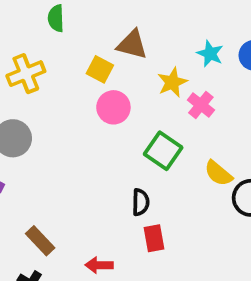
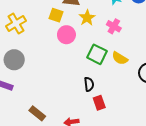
yellow star: (172, 82) -> (87, 18), moved
yellow semicircle: (218, 173) -> (120, 58), moved

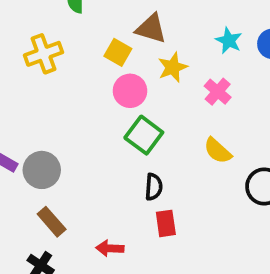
green square: (97, 54) -> (144, 135), moved
gray circle: (14, 60) -> (42, 170), moved

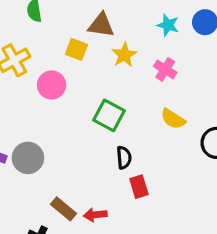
pink circle: (130, 91) -> (52, 85), moved
brown rectangle: (52, 222) -> (63, 209), moved

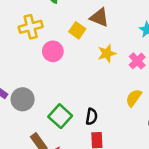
yellow star: (124, 55) -> (107, 53), moved
green square: (109, 115) -> (60, 116), moved
yellow semicircle: (173, 119) -> (134, 98), turned 78

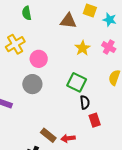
yellow square: (77, 30) -> (90, 11), moved
gray circle: (23, 99) -> (32, 84), moved
green square: (60, 116) -> (77, 82), moved

